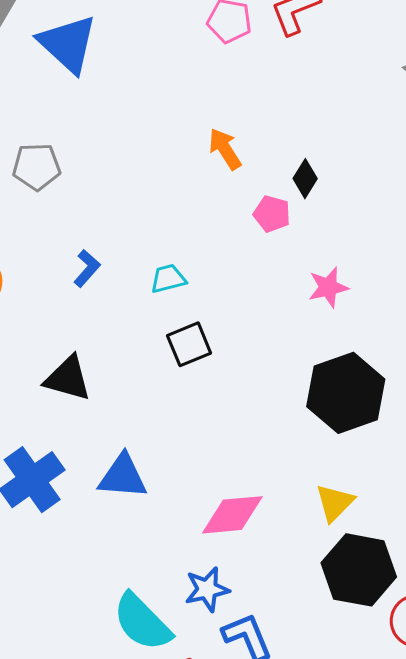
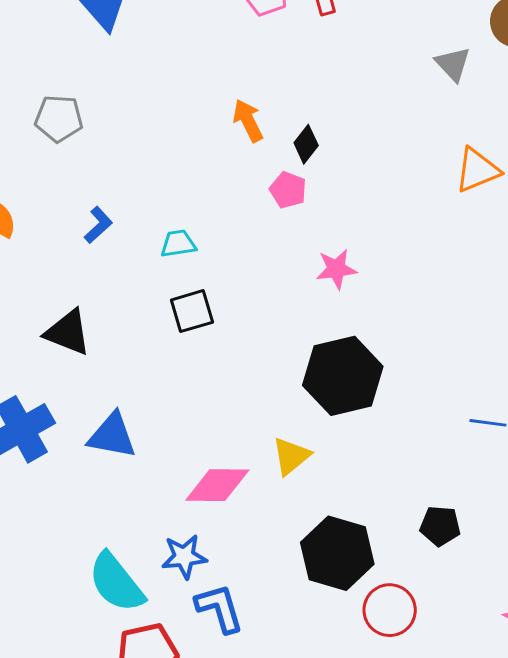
black diamond: (305, 179) -> (306, 144), moved
yellow triangle: (335, 503) -> (291, 456), moved

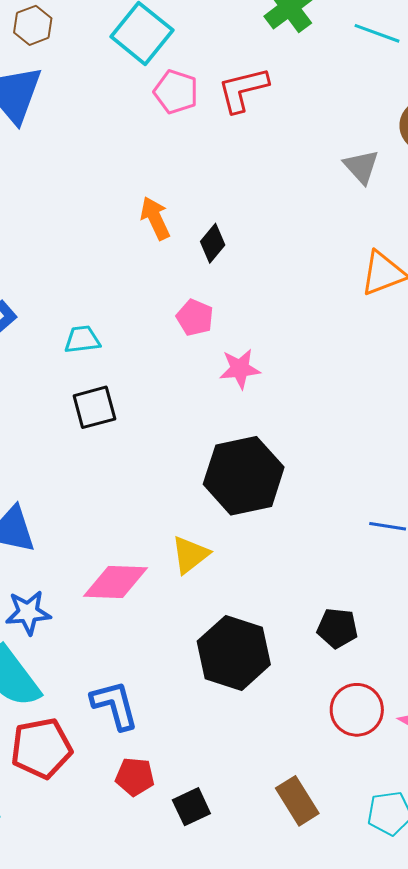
pink pentagon: (288, 190) -> (195, 318), moved
blue star: (184, 557) -> (28, 613), moved
red circle: (390, 610) -> (357, 710), moved

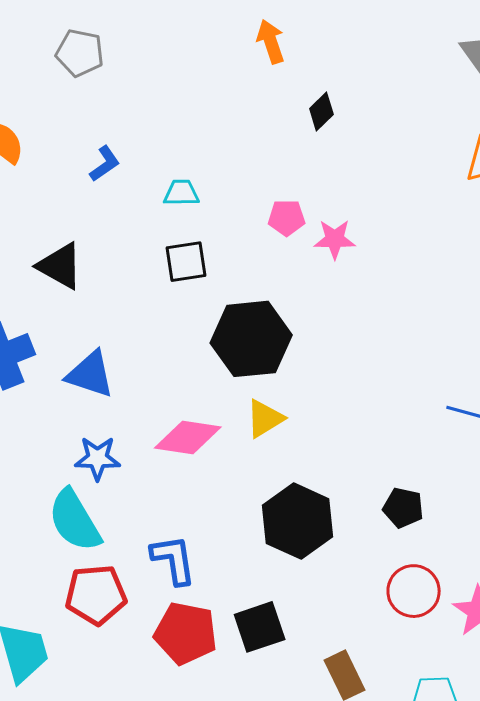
orange arrow: (155, 218) -> (271, 41), moved
pink pentagon: (195, 318) -> (286, 218), moved, turned -30
black hexagon: (244, 476) -> (251, 339), moved
red pentagon: (135, 777) -> (186, 633), size x1.6
black square: (191, 807) -> (260, 627), moved, size x1.4

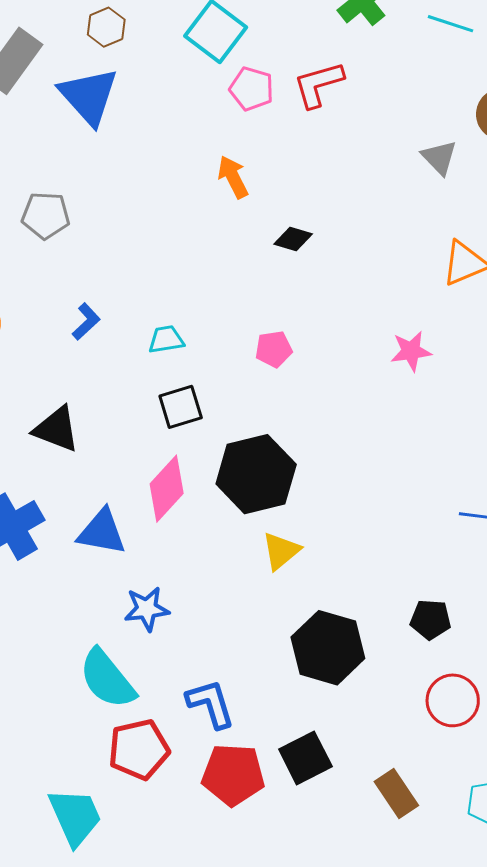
black diamond: (321, 111) -> (293, 239), turned 69
pink star: (335, 239) -> (411, 351), moved
pink diamond: (188, 438) -> (167, 489), moved, turned -48
blue star: (97, 458) -> (147, 609), moved

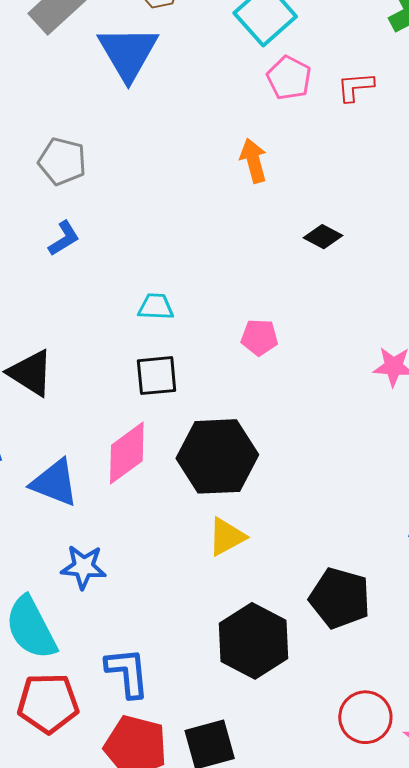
red L-shape: (318, 84) -> (355, 87), size x0.7
black diamond: (293, 239) -> (323, 237), moved
blue L-shape: (86, 322) -> (64, 238), moved
black pentagon: (431, 619) -> (340, 598), moved, size x1.5

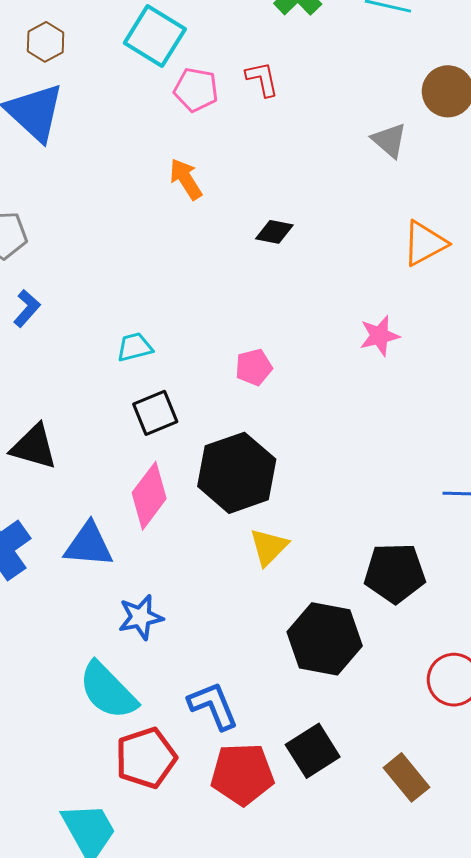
red L-shape: (355, 87) -> (262, 79), turned 99
pink pentagon: (259, 337) -> (254, 367), moved

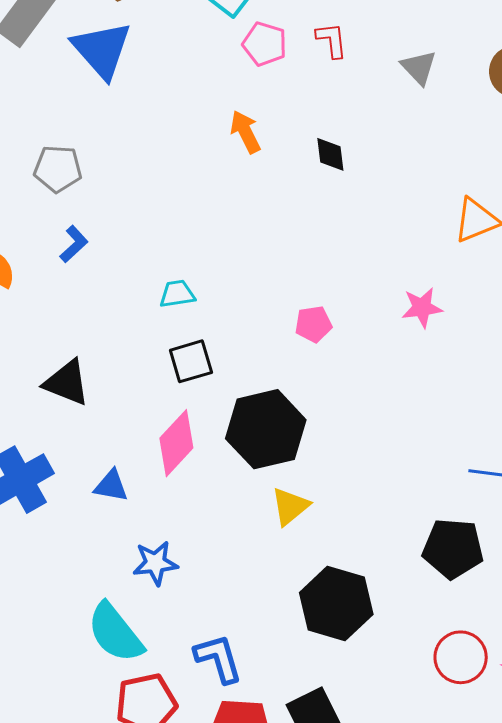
gray triangle: (389, 140) -> (419, 68), moved
black diamond: (274, 232) -> (330, 154), moved, turned 66
pink pentagon: (254, 367) -> (313, 324), moved
blue triangle: (89, 545) -> (111, 486), size x0.7
black pentagon: (395, 573) -> (453, 549), moved

